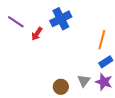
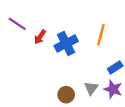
blue cross: (61, 19) -> (66, 43), moved
orange line: (102, 40) -> (101, 35), moved

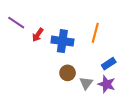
blue cross: (66, 43) -> (62, 41), turned 35
brown circle: (66, 95) -> (68, 73), moved

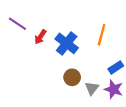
blue cross: (62, 41) -> (67, 43), turned 30

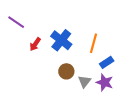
orange line: (102, 35) -> (94, 43), moved
red arrow: (40, 37) -> (35, 44), moved

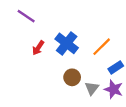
purple line: (16, 22) -> (26, 16), moved
orange line: (94, 43) -> (102, 47), turned 30

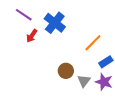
blue cross: (67, 43) -> (55, 23), moved
red arrow: (38, 48) -> (32, 36), moved

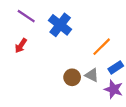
red arrow: (32, 36) -> (21, 46), moved
gray triangle: (84, 81) -> (92, 75), moved, turned -40

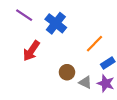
red arrow: (21, 46) -> (31, 51), moved, size x1.5
gray triangle: (92, 75) -> (85, 82), moved

